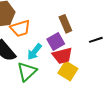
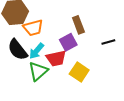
cyan arrow: (34, 52) -> (37, 51), moved
red trapezoid: (62, 56) -> (56, 58), moved

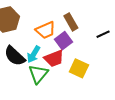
orange trapezoid: (33, 28) -> (46, 30), moved

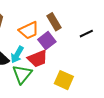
yellow square: (79, 68) -> (64, 80), moved

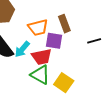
purple square: (47, 41) -> (54, 41), turned 36
green triangle: (22, 74) -> (40, 75), moved, turned -50

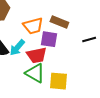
brown rectangle: (64, 24) -> (59, 22), turned -48
yellow square: (64, 83) -> (59, 81), turned -30

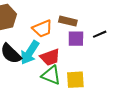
purple square: (49, 39) -> (76, 39), moved
cyan arrow: (17, 48) -> (30, 52), size x1.4

